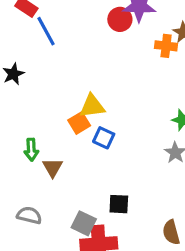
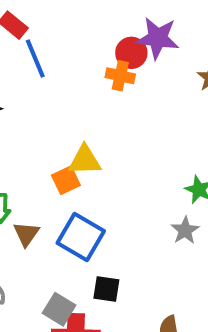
orange cross: (166, 46) -> (120, 76), moved
blue square: (104, 138) -> (81, 237), moved, size x1.6

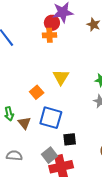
yellow triangle: (85, 160) -> (61, 77), moved, turned -42
gray square: (59, 309) -> (50, 155), turned 35

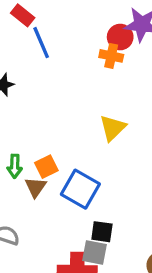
orange square: (37, 92) -> (46, 167), moved
gray square: (50, 155) -> (94, 253), moved, turned 35

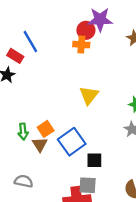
red rectangle: (23, 15) -> (15, 56), moved
blue square: (80, 189) -> (72, 142), turned 32
black square: (102, 232) -> (94, 160), moved

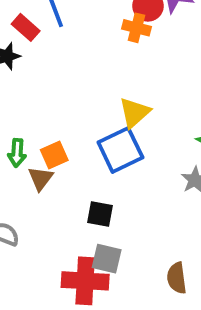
blue square: (72, 142) -> (120, 150), moved
black square: (94, 160) -> (100, 214), moved

